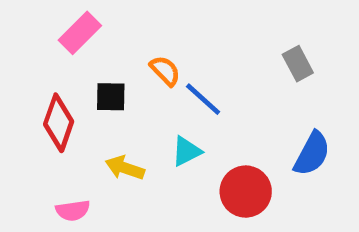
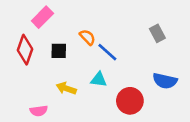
red diamond: (59, 123) -> (25, 50), moved
cyan triangle: (186, 151) -> (99, 80), turned 35
blue semicircle: (312, 154) -> (165, 81), turned 75

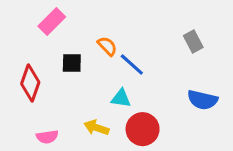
red diamond: (25, 50) -> (30, 83), moved
yellow arrow: (66, 88) -> (96, 128), moved
red circle: (130, 101) -> (143, 129), moved

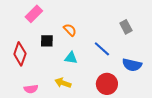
blue line: (132, 65) -> (102, 49), moved
cyan triangle: (121, 98) -> (71, 58), moved
red circle: (143, 129) -> (107, 84), moved

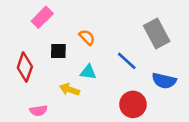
gray rectangle: (126, 27) -> (157, 34), size x1.6
yellow arrow: (63, 83) -> (70, 89), moved

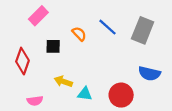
gray rectangle: (157, 34) -> (143, 30), turned 50
blue line: (127, 61) -> (107, 27), moved
cyan triangle: (88, 72) -> (85, 94), moved

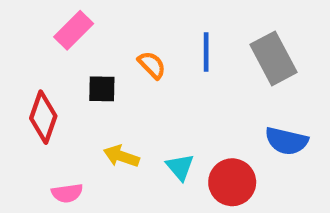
blue line: (107, 27) -> (206, 52), turned 48
gray rectangle: (143, 30) -> (273, 58), turned -50
cyan triangle: (85, 94) -> (180, 167), moved, turned 42

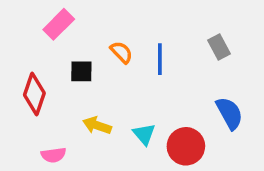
blue line: (206, 52) -> (160, 59), moved
gray rectangle: (273, 58) -> (219, 47), size x0.6
blue semicircle: (286, 141) -> (229, 113), turned -132

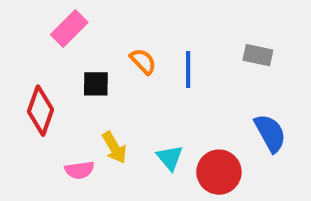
gray rectangle: (219, 47) -> (258, 55), turned -50
yellow arrow: (97, 125) -> (114, 147), turned -140
pink semicircle: (53, 155) -> (79, 170), moved

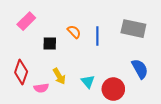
pink rectangle: (69, 28) -> (26, 21), moved
gray rectangle: (258, 55) -> (133, 29), size x1.6
red diamond: (41, 111) -> (21, 72), moved

